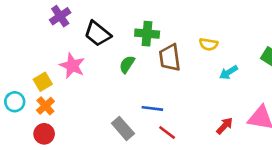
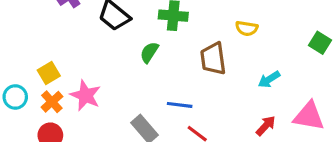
brown trapezoid: (170, 58) -> (213, 59), moved
pink star: (72, 66) -> (85, 95), moved
cyan arrow: (229, 72) -> (269, 79), moved

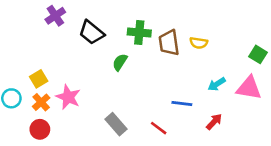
brown trapezoid: (213, 59) -> (169, 43), moved
blue line: (180, 105) -> (182, 103), moved
pink triangle: (309, 116) -> (249, 88), moved

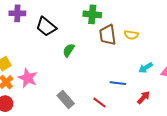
purple cross: (55, 16) -> (17, 13), turned 35
green cross: (139, 32) -> (92, 14), moved

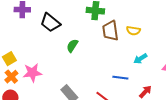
cyan arrow: (146, 68) -> (140, 59), moved
pink star: (28, 78) -> (32, 73), turned -30

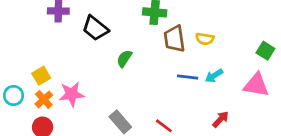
blue line: (120, 78) -> (188, 77), moved

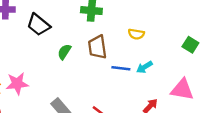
brown trapezoid: (174, 39) -> (97, 47), moved
pink triangle: (256, 85) -> (182, 89), moved

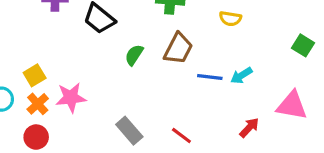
yellow semicircle: (136, 34) -> (230, 19), moved
brown trapezoid: (97, 47) -> (178, 49), turned -145

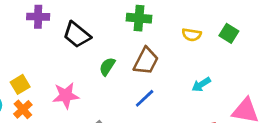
green square: (303, 45) -> (229, 33), moved
blue line: (210, 77) -> (145, 98), moved, turned -50
pink star: (71, 98) -> (66, 96), moved

